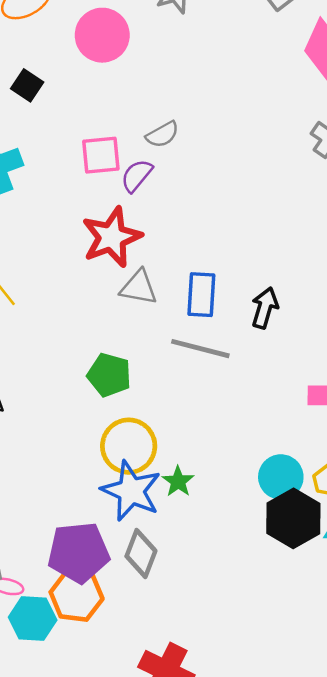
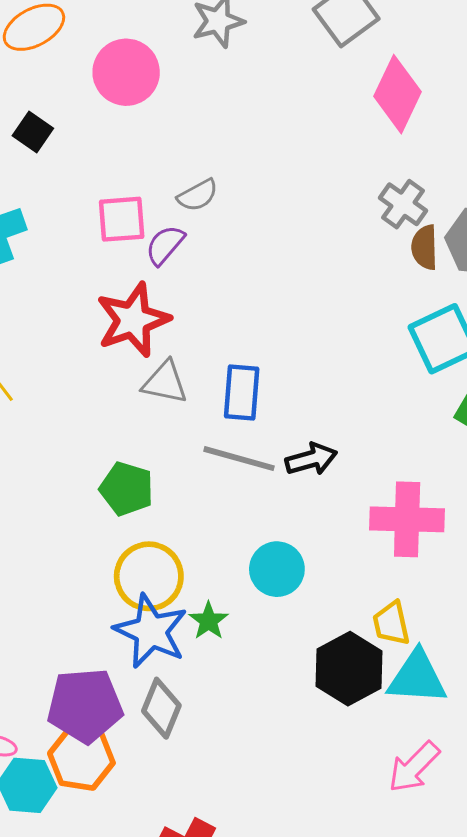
black arrow: (265, 308) -> (311, 459), moved, turned 57
cyan circle: (281, 477) -> (277, 569), moved

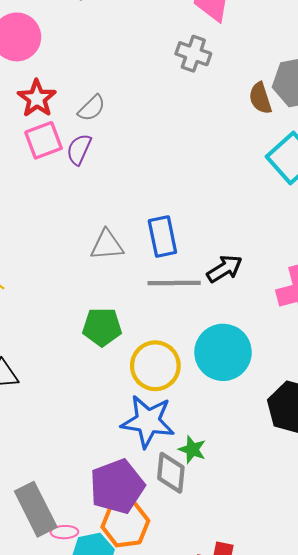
gray cross: (403, 204) -> (193, 54), moved
red star: (133, 320) -> (37, 98), moved, size x0.7
cyan circle: (277, 569) -> (223, 352), size x1.4
yellow circle: (149, 576) -> (155, 366), moved
green star: (209, 621) -> (192, 450), moved

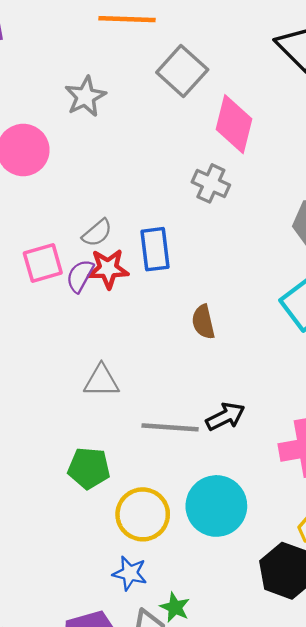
red star: (37, 98) -> (108, 269), moved, turned 30
brown semicircle: (260, 98) -> (203, 322), moved
blue rectangle: (162, 236) -> (155, 249), moved
blue star: (148, 421) -> (130, 573), size x0.6

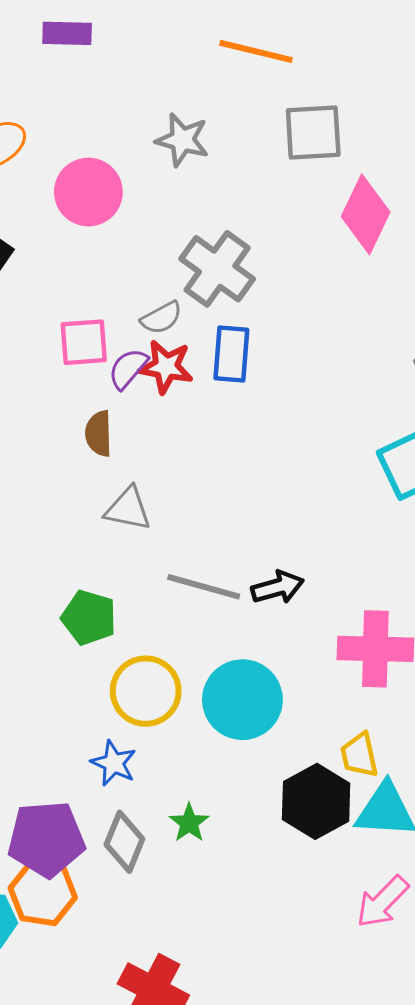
gray square: (182, 71) -> (313, 132), turned 33
gray star: (85, 97) -> (182, 140), turned 30
gray cross: (211, 183) -> (217, 269), moved, size x1.5
brown semicircle: (203, 322) -> (99, 433), moved
green star: (175, 607) -> (189, 823), moved

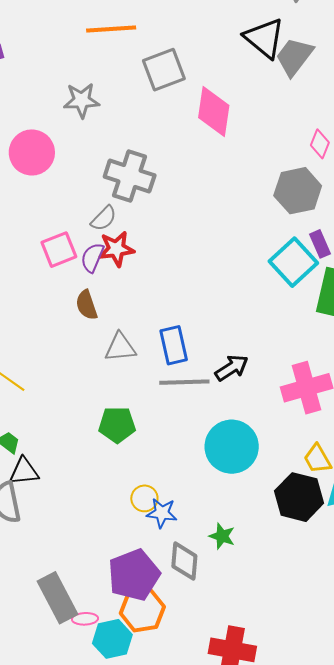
blue rectangle: (231, 354) -> (174, 345), moved
yellow circle: (146, 691) -> (144, 498), moved, size x0.6

